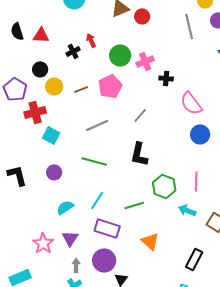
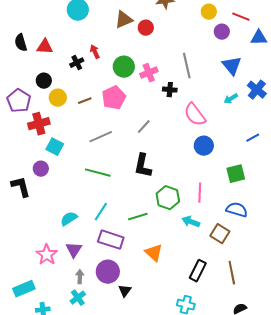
gray line: (189, 26) -> (187, 66), moved
purple circle: (54, 172) -> (41, 169), moved

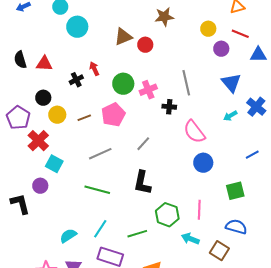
red cross: (39, 124) -> (38, 141), turned -30

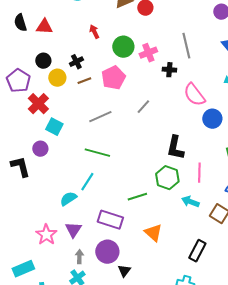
black cross: (76, 80) -> (76, 62), moved
blue circle: (203, 163) -> (212, 119), moved
black L-shape: (142, 183) -> (175, 148), moved
cyan line: (100, 229) -> (87, 182), moved

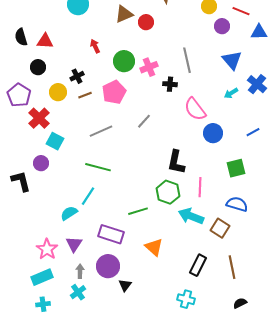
black circle: (43, 61) -> (38, 67), moved
cyan arrow: (190, 202) -> (191, 216), size x1.4
cyan rectangle: (23, 269) -> (42, 277), moved

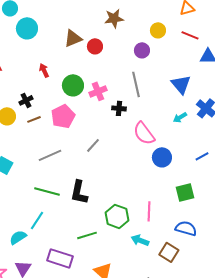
purple circle: (222, 26) -> (142, 50), moved
black L-shape: (176, 162) -> (79, 192), moved
cyan arrow: (191, 216) -> (140, 240), size x0.7

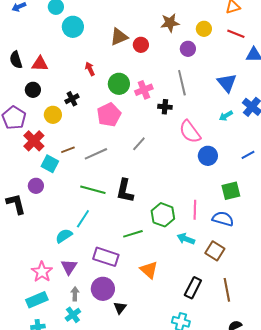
brown star: (114, 18) -> (170, 23), moved
brown line: (34, 119) -> (68, 150), moved
blue semicircle: (186, 228) -> (223, 219), moved

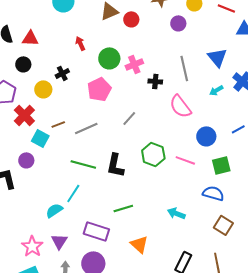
gray line: (182, 83) -> (184, 68), moved
blue circle: (208, 156) -> (206, 136), moved
pink line: (195, 210) -> (185, 160), moved, turned -72
green hexagon: (163, 215) -> (153, 154), moved
brown square: (215, 251) -> (223, 225), moved

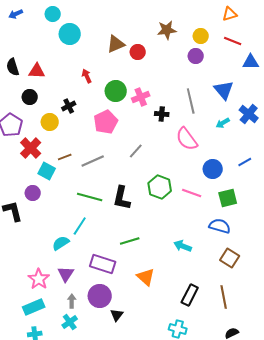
purple circle: (178, 23) -> (196, 56), moved

